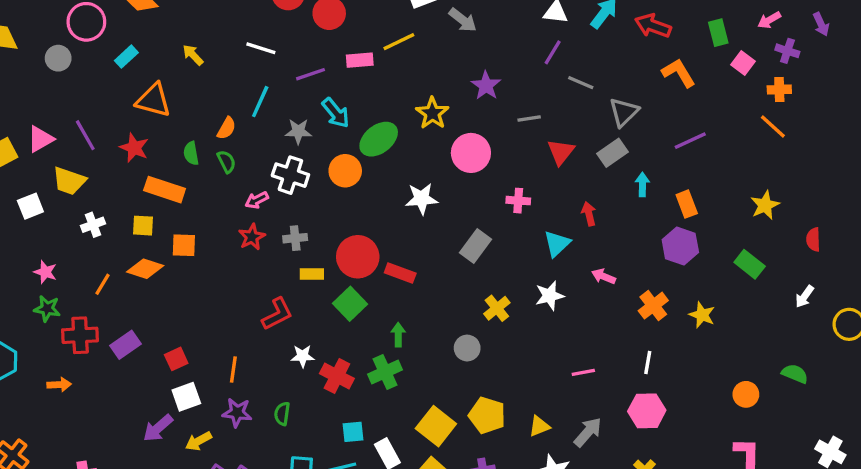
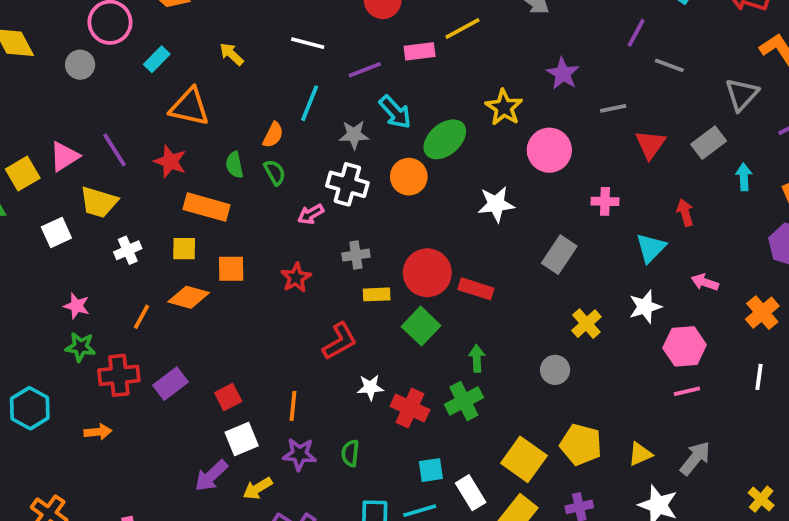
gray triangle: (624, 112) -> (742, 94), moved
red star: (252, 237) -> (296, 278), moved
pink hexagon: (647, 411) -> (685, 346), moved

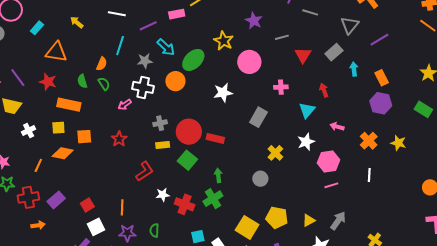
gray cross: (356, 255) -> (160, 123), moved
orange arrow: (98, 432) -> (38, 225), moved

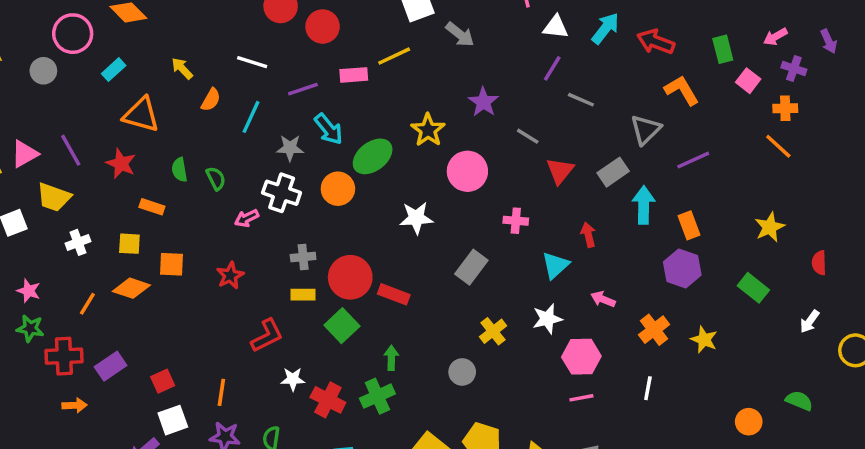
gray line: (282, 37) -> (528, 136), turned 40
orange semicircle: (102, 64) -> (211, 100), moved
cyan arrow: (354, 69) -> (644, 205), size x1.5
orange rectangle: (69, 105) -> (152, 207), size x0.6

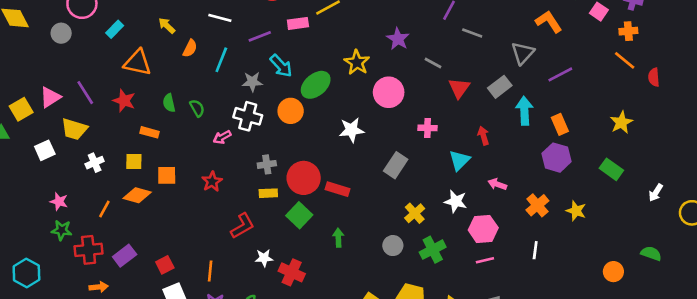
red semicircle: (819, 263) -> (654, 77), moved
white star: (547, 319) -> (456, 201), turned 30
green cross: (377, 396) -> (433, 250), moved

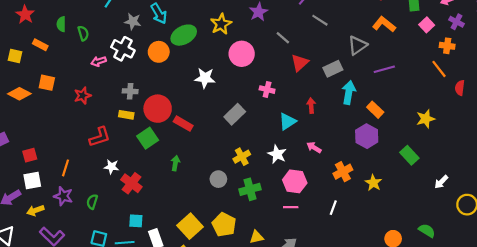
orange L-shape: (549, 22) -> (384, 24), turned -30
orange rectangle: (560, 124) -> (375, 110), turned -35
yellow square: (134, 161) -> (15, 56), moved

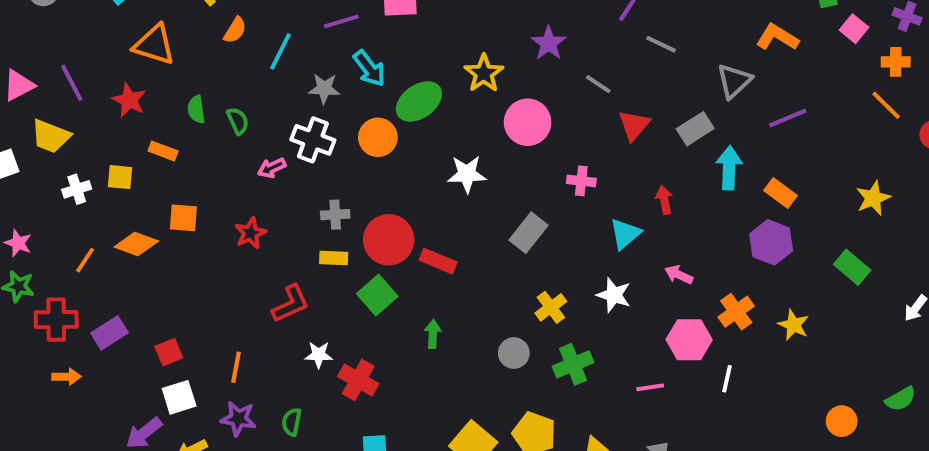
pink hexagon: (295, 181) -> (689, 340), moved
green semicircle: (427, 231) -> (901, 399), turned 126

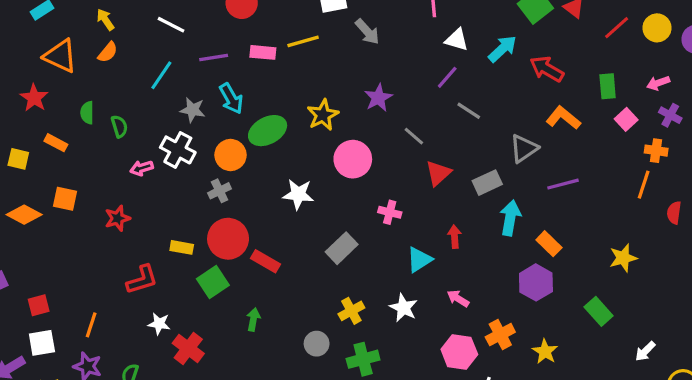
orange semicircle: (235, 30) -> (108, 52), moved
orange line: (886, 105) -> (644, 185), turned 56
gray cross: (335, 215) -> (220, 191), moved, turned -30

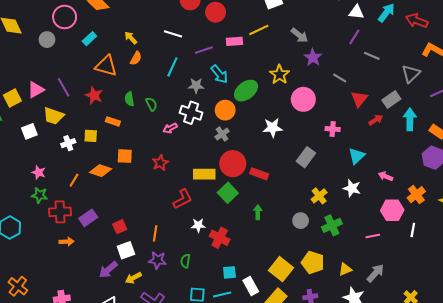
gray arrow: (367, 32) -> (299, 35), moved
red arrow: (455, 237) -> (376, 120), moved, turned 72
yellow rectangle: (182, 247) -> (204, 174), size x1.5

